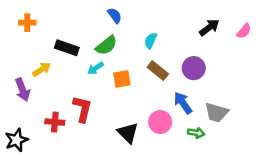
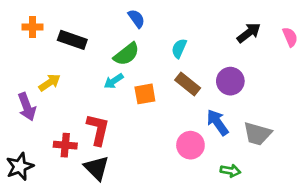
pink semicircle: (244, 31) -> (290, 37), turned -63
black rectangle: (67, 48) -> (72, 40), moved
black triangle: (128, 133) -> (97, 168), moved
green arrow: (196, 133) -> (230, 171), moved

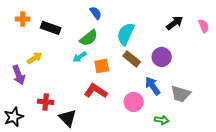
cyan semicircle: (179, 48) -> (126, 34), size x1.6
red L-shape: (98, 129) -> (96, 91), moved, turned -70

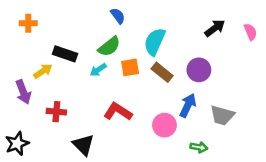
black rectangle: (51, 28) -> (65, 54), moved
orange square: (102, 66) -> (130, 67), moved
blue arrow: (153, 86) -> (188, 105), turned 60
red cross: (46, 102) -> (56, 112), moved

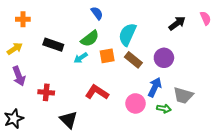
pink semicircle: (250, 32) -> (206, 18), moved
yellow arrow: (43, 71) -> (15, 49), moved
green arrow: (199, 147) -> (164, 109), moved

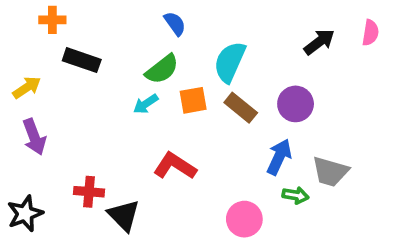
pink semicircle: (206, 18) -> (370, 33), turned 32
orange cross: (23, 19) -> (52, 20), moved
black rectangle: (53, 45) -> (82, 60), moved
red cross: (46, 92) -> (89, 192), moved
pink circle: (136, 103) -> (244, 219), moved

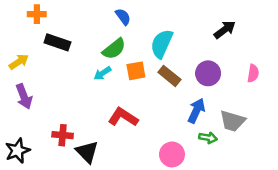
pink semicircle: (370, 33) -> (253, 73), moved

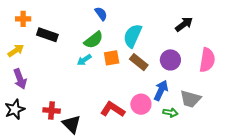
orange cross: (37, 14) -> (23, 19), moved
pink semicircle: (253, 73) -> (207, 60), size x1.6
red L-shape: (123, 117) -> (113, 109), moved
black star: (18, 151) -> (15, 109), moved
pink circle: (172, 154) -> (141, 104), moved

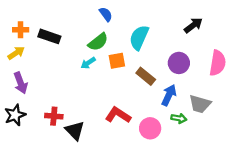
orange cross: (23, 19) -> (21, 30), moved
brown rectangle: (139, 62) -> (146, 76), moved
pink circle: (141, 104) -> (150, 128), moved

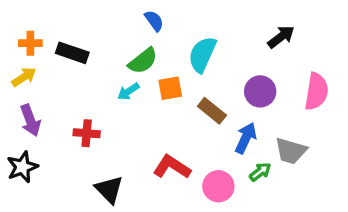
red cross: (54, 116) -> (87, 133), moved
green arrow: (179, 118) -> (260, 172), turned -48

